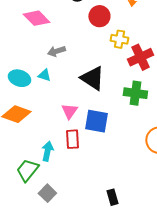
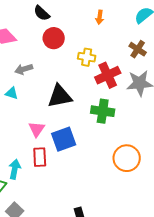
red circle: (99, 16) -> (54, 38), moved
black triangle: (92, 78) -> (60, 96), turned -44
blue square: (96, 121) -> (64, 139), turned -30

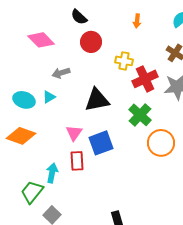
cyan triangle: (12, 93) -> (49, 97), turned -48
green cross: (103, 111) -> (140, 115), turned 35
orange circle: (127, 158) -> (161, 143), moved

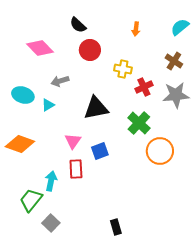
red cross: (145, 79) -> (144, 87), size x0.7
cyan ellipse: (24, 100) -> (23, 95), moved
blue square: (101, 143) -> (100, 151), size x0.7

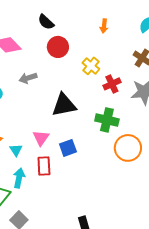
yellow cross: (123, 69) -> (91, 66), turned 30
cyan triangle: (48, 105) -> (16, 150), moved, turned -32
green cross: (139, 123) -> (107, 120), turned -30

